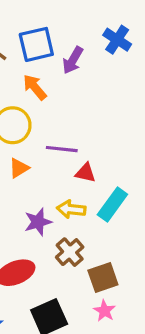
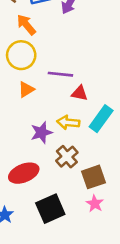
orange arrow: (35, 87) -> (26, 25), moved

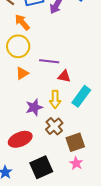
yellow arrow: (68, 122) -> (55, 99), turned -96

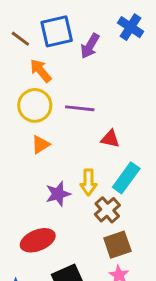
purple line: (49, 61) -> (80, 108), moved
red triangle: (64, 76) -> (110, 139), moved
brown cross: (54, 126) -> (107, 210), moved

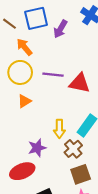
red triangle: (110, 139) -> (80, 83), moved, size x1.5
purple star: (58, 194) -> (37, 148), moved

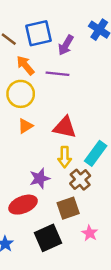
purple line: (53, 75) -> (58, 74), moved
red triangle: (80, 83) -> (65, 127), moved
brown square: (81, 174) -> (68, 208), moved

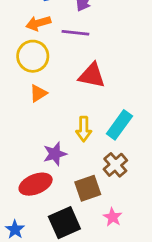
orange arrow: (25, 65) -> (38, 23), turned -66
red triangle: (65, 127) -> (92, 75), moved
brown cross: (80, 180) -> (115, 165), moved

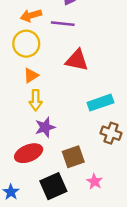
cyan rectangle: (119, 125) -> (100, 103), turned 35
yellow arrow: (84, 129) -> (36, 100), moved
brown cross: (115, 165) -> (111, 133), moved, turned -30

